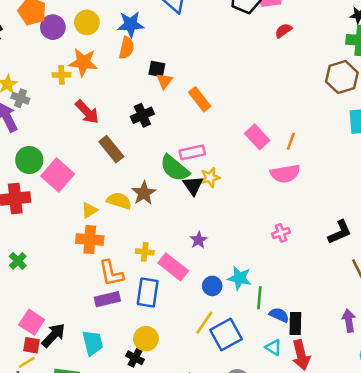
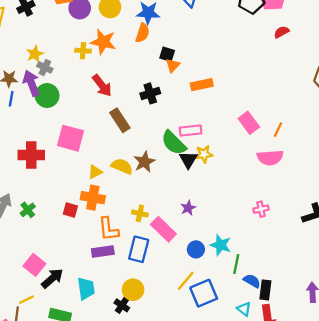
orange rectangle: (200, 99) -> (202, 85), turned -70
green circle: (29, 160) -> (47, 96), moved
pink square: (58, 175) -> (71, 138), turned -32
red square: (31, 345) -> (70, 210), moved

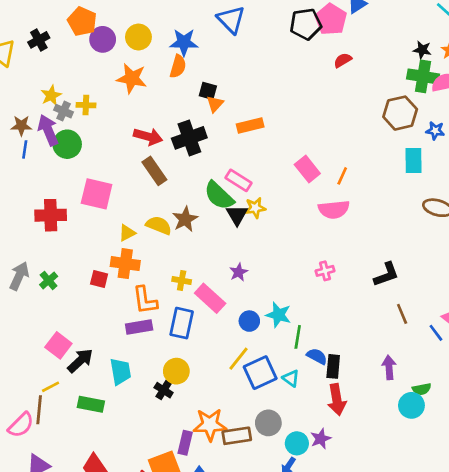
yellow cross: (83, 51) -> (86, 105), moved
red arrow: (102, 86) -> (148, 136), moved, turned -35
black cross: (150, 93) -> (189, 138), size x1.4
pink rectangle: (191, 131) -> (239, 180), turned 40
cyan triangle: (244, 309) -> (291, 378), moved

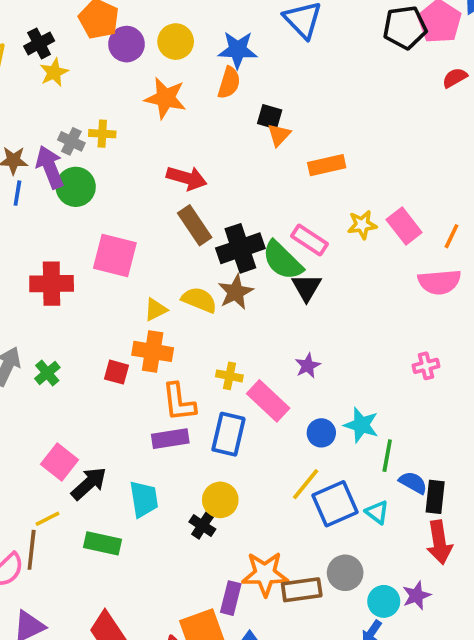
yellow star: (51, 95) -> (54, 72), moved
black cross: (189, 138) -> (240, 248), moved
yellow star: (255, 208) -> (362, 225), moved

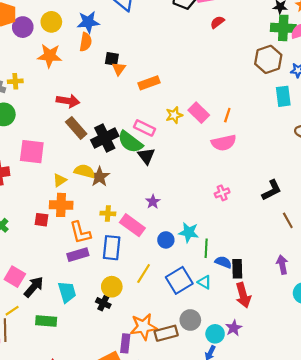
brown star: (236, 292) -> (99, 177), moved
yellow line: (306, 484) -> (144, 274), moved

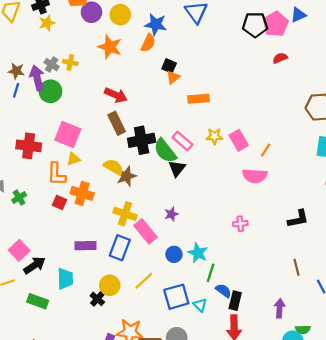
yellow triangle: (60, 180) -> (73, 159), moved
black L-shape: (272, 190) -> (298, 219), moved
yellow cross: (108, 213) -> (125, 214), size x1.5
orange L-shape: (80, 233) -> (56, 174), moved

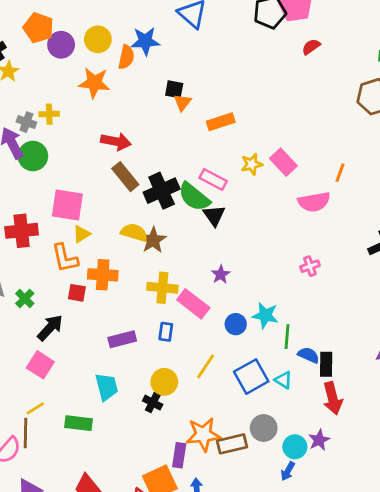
orange semicircle: (148, 43) -> (126, 57), moved
orange line: (266, 150) -> (340, 173), moved
blue rectangle: (120, 248) -> (166, 332), size x0.6
black arrow: (35, 265) -> (50, 328), moved

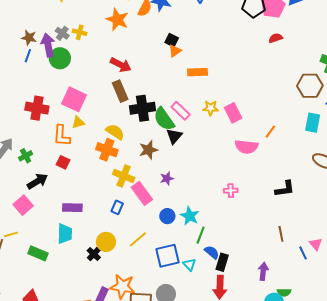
brown star: (153, 240) -> (148, 150), moved
orange cross: (103, 275) -> (107, 150), moved
purple rectangle: (122, 339) -> (72, 208), moved

